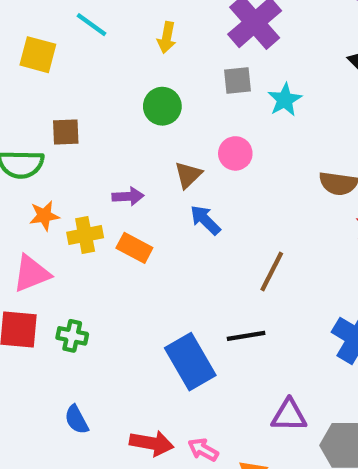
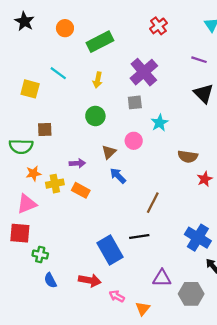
cyan star: (285, 100) -> (160, 123), moved
green cross: (72, 336) -> (40, 255), moved
red arrow: (152, 443) -> (90, 280), moved

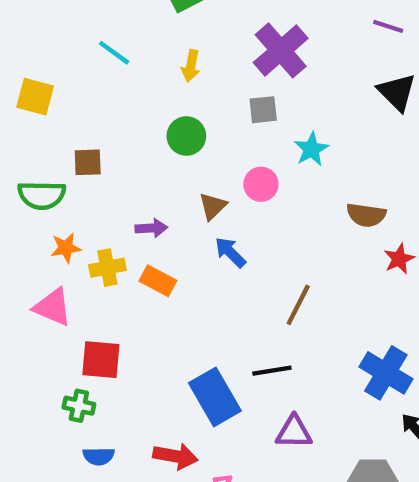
yellow square: (30, 89) -> (35, 97), moved
pink triangle: (27, 204) -> (53, 307), turned 45
red square: (20, 233) -> (101, 360), moved
purple triangle: (162, 278) -> (294, 432), moved
blue semicircle: (50, 280) -> (99, 456), turned -63

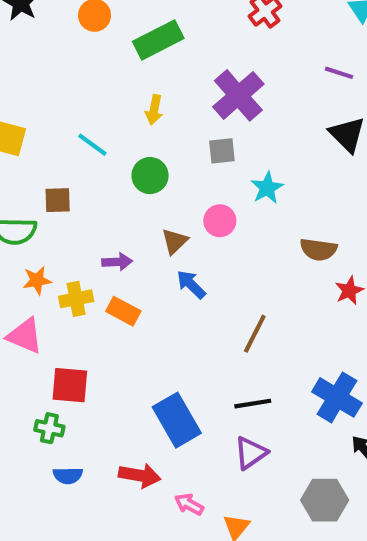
cyan line: (114, 53) -> (92, 145), moved
black line: (272, 371) -> (253, 404), moved
purple triangle: (294, 432) -> (251, 453), turned -36

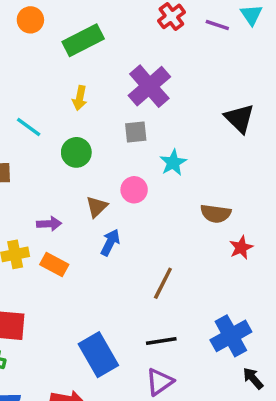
purple line: (339, 73) -> (217, 25), moved
blue arrow: (191, 284) -> (110, 242), turned 72
blue cross: (337, 397) -> (231, 336), turned 30

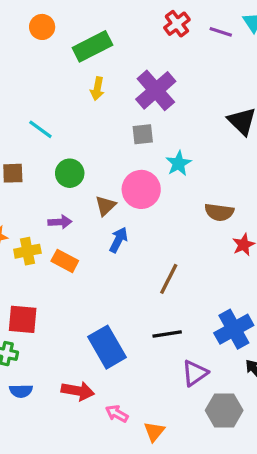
yellow arrow: (80, 98) -> (97, 89), moved
green circle: (76, 152) -> (70, 173), moved
pink circle: (134, 190) -> (141, 189), size x1.5
purple triangle: (160, 382) -> (195, 373), moved

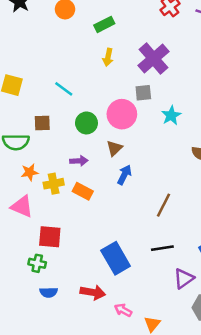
green rectangle: (92, 46) -> (104, 24), size x0.7
pink circle: (141, 189) -> (122, 114), moved

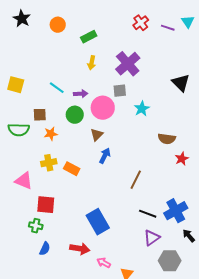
purple arrow: (79, 161) -> (81, 94), moved
orange star: (30, 172) -> (51, 134), moved
black line: (162, 248) -> (148, 214), moved, turned 30
blue semicircle: (49, 292) -> (45, 249), turned -64

